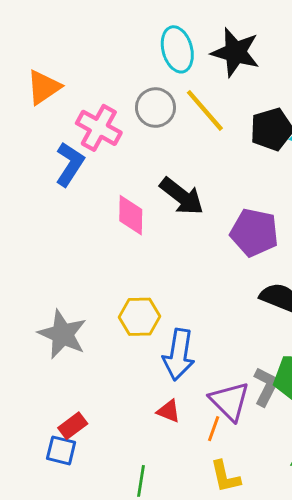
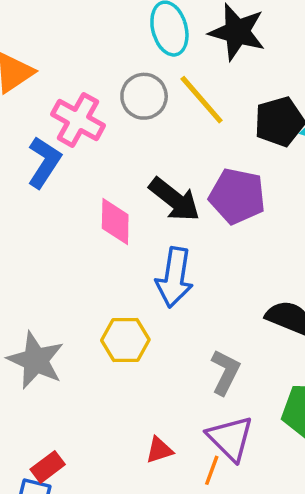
purple pentagon: (254, 232) -> (237, 196), moved
blue arrow: (179, 355) -> (174, 277), moved
gray L-shape: (266, 387) -> (225, 372), moved
red triangle: (169, 411) -> (159, 450), turned -40

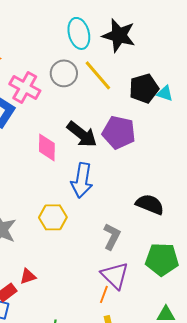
red triangle: (159, 450) -> (28, 276), moved

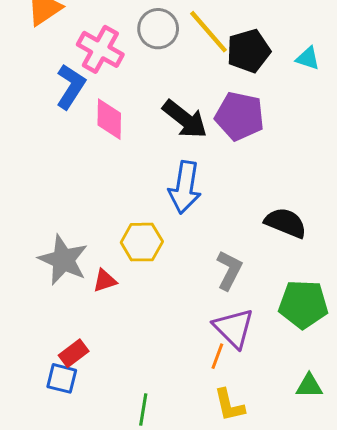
black pentagon: (144, 88) -> (248, 51), moved
pink diamond: (47, 147) -> (109, 119), moved
red triangle: (28, 276) -> (105, 281), moved

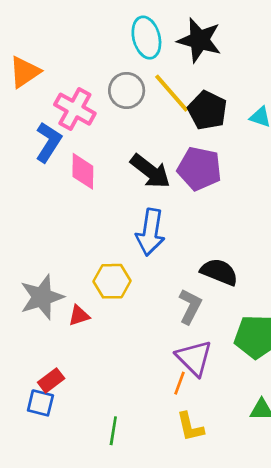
black pentagon: (248, 51) -> (207, 110), turned -30
black semicircle: (286, 223) -> (219, 272), moved
gray star: (63, 260) -> (42, 297), turned 30

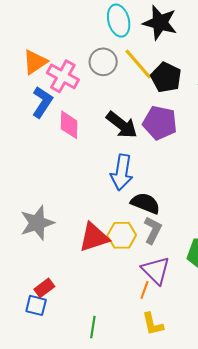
orange triangle: (25, 72) -> (35, 62), moved
black semicircle: (219, 272) -> (145, 203), moved
yellow hexagon: (112, 281) -> (122, 235), moved
red triangle: (79, 316) -> (94, 237), moved, size x1.8

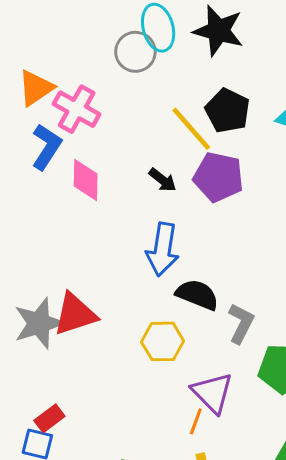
gray circle: (103, 62) -> (135, 52), moved
yellow line: (138, 64) -> (191, 129), moved
black arrow: (122, 125) -> (163, 180), size x0.6
gray L-shape: (153, 230) -> (241, 323), moved
red triangle: (94, 237) -> (75, 314), moved

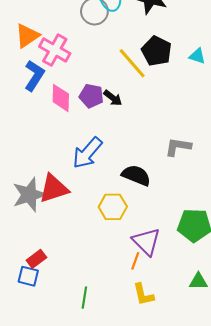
purple pentagon: (218, 177) -> (91, 96), moved, size x0.7
blue arrow: (163, 249) -> (87, 153), moved, turned 32
gray L-shape: (241, 323) -> (178, 147), moved, turned -108

